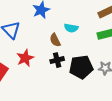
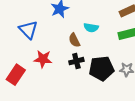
red star: (25, 58) -> (43, 59), turned 30

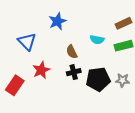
cyan semicircle: (91, 28) -> (97, 40), moved
red star: (43, 59) -> (41, 70), turned -30

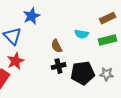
blue star: (57, 21) -> (32, 16), moved
red star: (41, 70) -> (16, 61), moved

